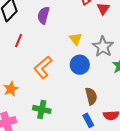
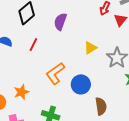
yellow triangle: (76, 39) -> (90, 48), turned 32
blue circle: (80, 65) -> (81, 84), moved

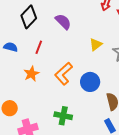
purple semicircle: (60, 22) -> (63, 22), turned 120
orange star: (21, 92) -> (31, 74), moved

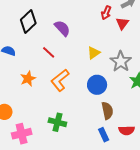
red line: (39, 47) -> (49, 52), moved, turned -72
blue circle: (90, 82) -> (97, 85), moved

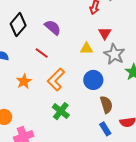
red triangle: (122, 23) -> (105, 33), moved
yellow triangle: (94, 53) -> (86, 49), turned 40
green cross: (57, 122) -> (61, 111), moved, turned 30

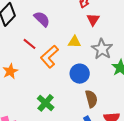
red triangle: (105, 33) -> (93, 20), moved
orange L-shape: (56, 79) -> (49, 57), moved

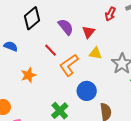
red triangle: (93, 20) -> (88, 32), moved
blue circle: (80, 74) -> (87, 91), moved

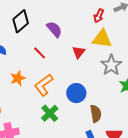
red triangle: (88, 32) -> (79, 52), moved
yellow triangle: (95, 53) -> (102, 39), moved, size x1.5
orange L-shape: (69, 65) -> (44, 85), moved

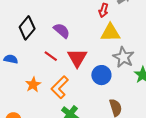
red triangle: (79, 52) -> (77, 58), moved, size x1.5
blue circle: (76, 93) -> (101, 75), moved

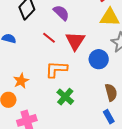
orange star: (33, 85) -> (21, 81), moved
orange L-shape: (60, 87) -> (56, 69), turned 45

